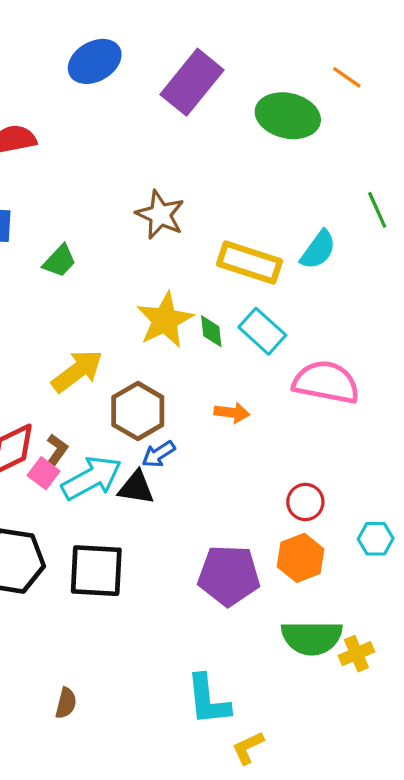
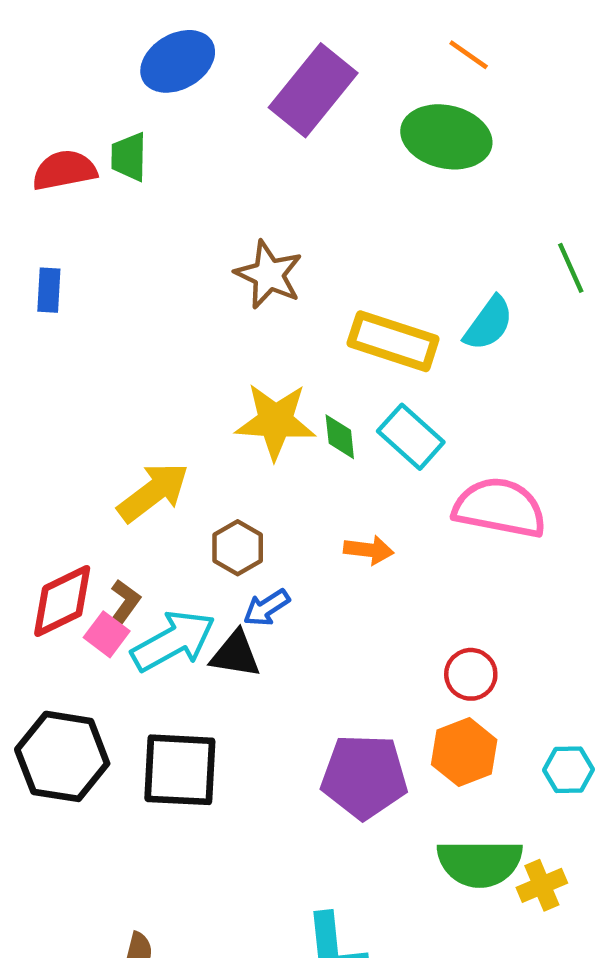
orange line: (347, 77) -> (469, 55), moved
green trapezoid: (60, 261) -> (129, 157), moved, turned 138
yellow star: (165, 320) -> (275, 421), turned 30
brown hexagon: (138, 411) -> (238, 548), size x0.7
cyan hexagon: (376, 539) -> (569, 770), moved

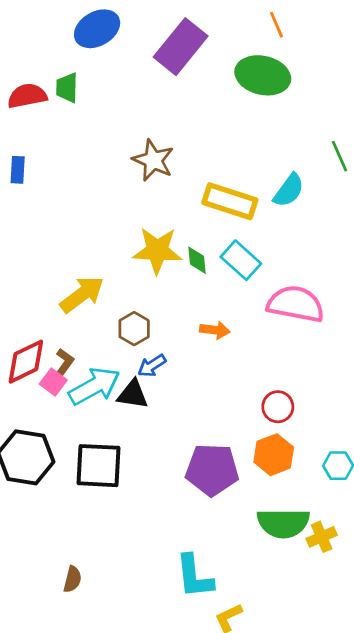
orange line: (469, 55) -> (276, 25), turned 32

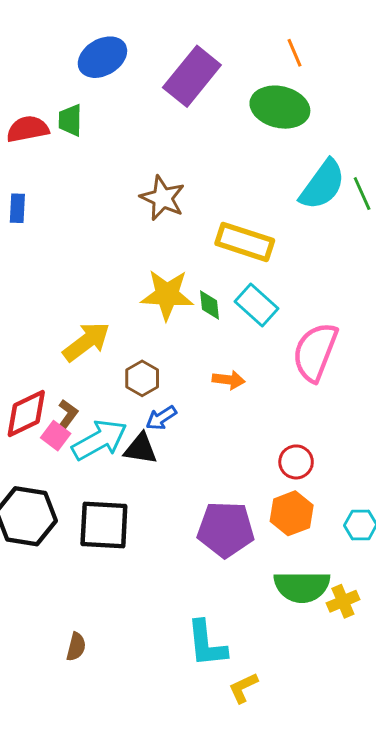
cyan semicircle: (289, 190) -> (322, 185), moved, size x1.4
pink semicircle: (296, 304) -> (315, 352), turned -80

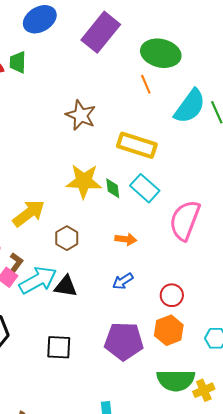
orange line: (295, 53) -> (146, 84), moved
blue arrow: (161, 418) -> (123, 281), moved
black square: (104, 525) -> (59, 347), moved, size x0.7

